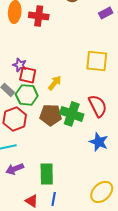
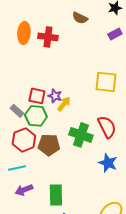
purple star: (20, 65) -> (55, 96), moved
brown pentagon: (51, 115) -> (49, 145), moved

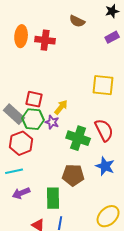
purple star: (55, 96) -> (52, 122), moved
gray rectangle: (17, 111) -> (14, 114), size x1.5
brown pentagon: (49, 145) -> (73, 175), moved

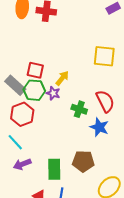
green cross: (78, 138) -> (79, 109), size x0.7
blue star: (105, 166) -> (99, 127), moved
cyan line: (14, 171) -> (15, 142), turned 60
brown pentagon: (73, 175) -> (83, 161), moved

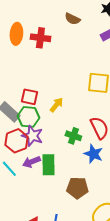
purple star: (53, 93) -> (32, 136), moved, size x1.5
purple arrow: (22, 164) -> (31, 162), moved
green rectangle: (54, 169) -> (48, 165), moved

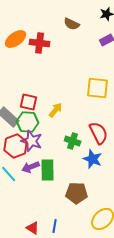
orange ellipse: (16, 34) -> (16, 39), turned 50

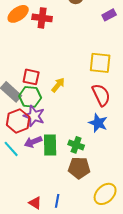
red semicircle: (99, 133) -> (101, 95), moved
green cross: (73, 141) -> (76, 145), moved
blue star: (93, 159) -> (98, 123), moved

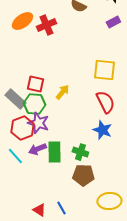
red cross: (42, 18) -> (46, 25), turned -30
yellow ellipse: (105, 194) -> (109, 201), turned 40
blue line: (57, 201) -> (61, 208), turned -40

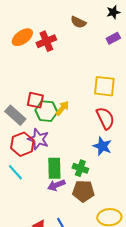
green hexagon: (34, 104) -> (46, 111), moved
purple arrow: (37, 149) -> (56, 185), moved

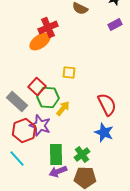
orange ellipse: (22, 37) -> (40, 41), moved
yellow square: (104, 86) -> (69, 72), moved, size x0.6
red square: (35, 100) -> (37, 86), turned 30
yellow arrow: (62, 108) -> (63, 108), moved
green cross: (80, 168) -> (82, 154), turned 35

